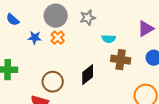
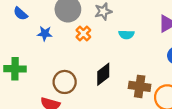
orange cross: (58, 38) -> (83, 33), moved
brown cross: (121, 60) -> (140, 86), moved

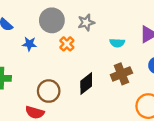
cyan semicircle: (126, 35) -> (117, 43), moved
brown cross: (140, 86) -> (121, 74), moved, turned -30

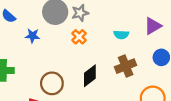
gray star: (86, 22) -> (80, 13), moved
orange cross: (67, 44) -> (79, 37), moved

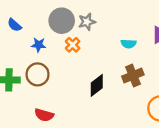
orange cross: (79, 37) -> (73, 45), moved
brown circle: (52, 83) -> (38, 74), moved

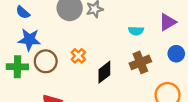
blue star: (39, 45) -> (29, 40), moved, size x1.5
orange cross: (73, 45) -> (78, 56), moved

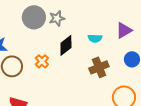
black diamond: (104, 72) -> (66, 45), moved

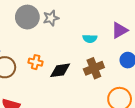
black diamond: (66, 45) -> (60, 70), moved, turned 30
orange cross: (42, 61) -> (36, 62), turned -32

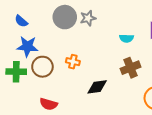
black diamond: (60, 70) -> (97, 87), moved

